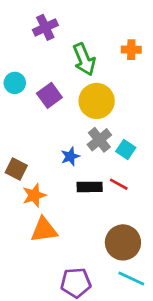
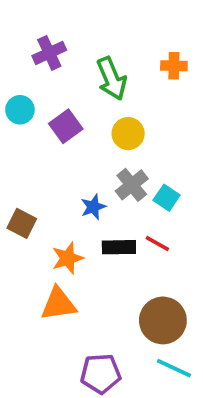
purple cross: (45, 27) -> (49, 53), moved
yellow circle: (97, 101) -> (128, 134), size x0.7
orange star: (34, 195) -> (68, 258), moved

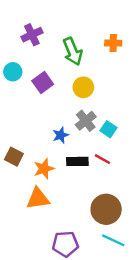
brown square: (22, 223) -> (14, 157), moved

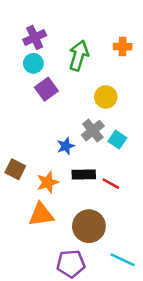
green arrow: (73, 51) -> (79, 56), turned -140
cyan circle: (13, 72) -> (33, 63), moved
yellow circle: (83, 87) -> (106, 97), moved
red line: (102, 159) -> (111, 184), moved
brown circle: (106, 209) -> (89, 226), moved

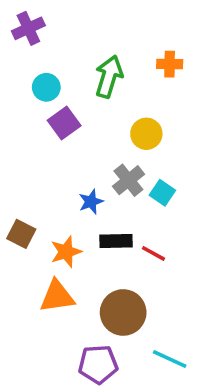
purple cross: (35, 37) -> (28, 28), moved

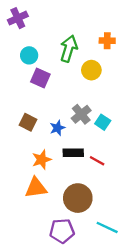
purple square: (64, 123) -> (40, 78), turned -30
yellow circle: (146, 134) -> (91, 70), moved
brown square: (21, 234) -> (28, 122), moved

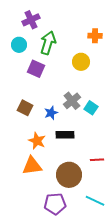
purple cross: (18, 18) -> (31, 20), moved
green arrow: (69, 49) -> (48, 43), moved
cyan circle: (29, 55) -> (19, 45), moved
orange star: (42, 160) -> (37, 141), turned -30
red line: (97, 161) -> (97, 160), moved, turned -32

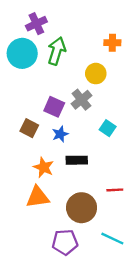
cyan circle: (19, 45) -> (22, 53), size x1.6
purple square: (36, 69) -> (54, 107), moved
gray cross: (72, 101) -> (82, 100), moved

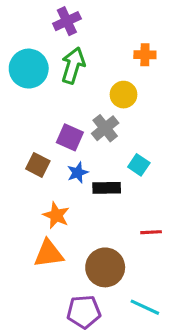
purple cross: (36, 24) -> (67, 21), moved
black rectangle: (77, 160) -> (107, 188), moved
red line: (115, 190) -> (151, 232), moved

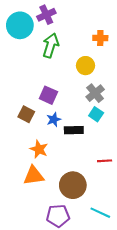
cyan circle: (29, 69) -> (20, 25), moved
gray cross: (105, 128) -> (95, 93), moved

